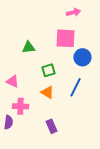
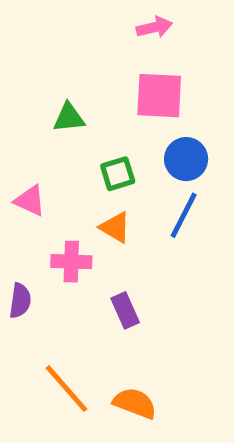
pink arrow: (73, 12) -> (154, 27), moved
blue circle: (82, 57) -> (186, 159), moved
pink cross: (20, 106) -> (71, 262), moved

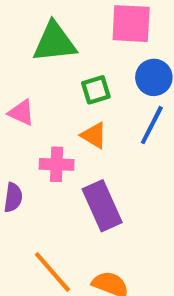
green triangle: (69, 118) -> (54, 42), size x1.6
purple rectangle: (125, 310) -> (102, 206), size x1.6

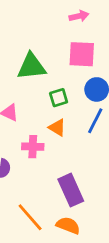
purple rectangle: (102, 206) -> (71, 190), moved

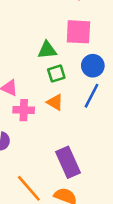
green triangle: (31, 66) -> (47, 50), moved, size x0.7
pink cross: (33, 147) -> (24, 110), moved

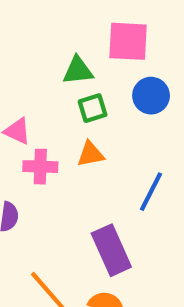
blue line: (92, 96) -> (151, 192), moved
orange triangle: (55, 102) -> (90, 154), turned -42

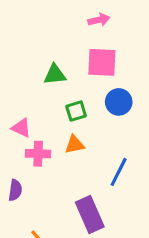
green triangle: (78, 71) -> (55, 75), moved

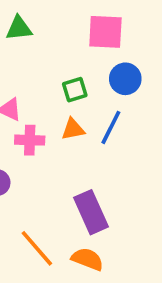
green triangle: (55, 75) -> (19, 28), moved
blue line: (119, 172) -> (111, 127), moved

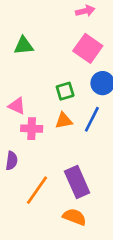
pink square: (105, 32) -> (88, 48), turned 32
orange line: (37, 248) -> (37, 190), moved, turned 76

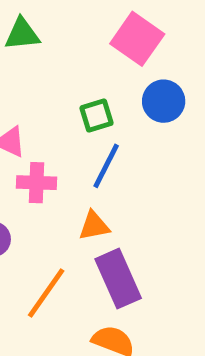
blue line: (92, 119) -> (106, 166), moved
orange triangle: (64, 121) -> (94, 226), moved

